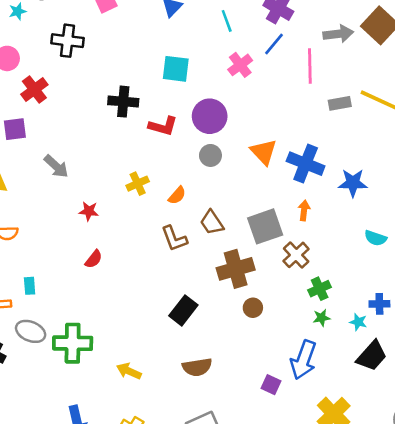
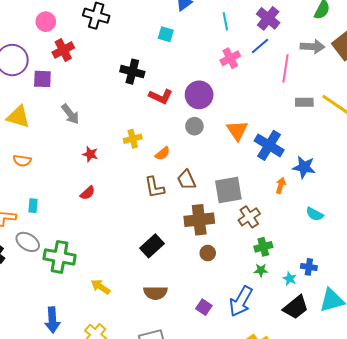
cyan square: (176, 69) -> (166, 34), moved, size x0.7
orange arrow: (304, 210) -> (281, 185), moved
purple square: (271, 385) -> (204, 307), moved

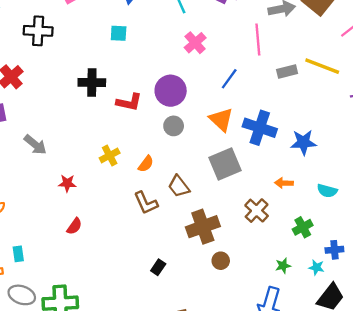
blue line: (260, 46) -> (229, 79), moved
orange arrow: (281, 185) -> (284, 183), moved, turned -91
gray square: (228, 190) -> (225, 164), moved
black rectangle: (152, 246) -> (158, 267), size x0.6
green cross: (263, 247) -> (303, 227), moved

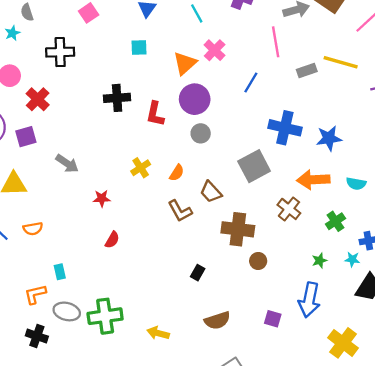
red L-shape: (129, 102) -> (155, 114), turned 95
orange triangle: (221, 120) -> (185, 63), moved, turned 40
orange arrow: (284, 183) -> (313, 180), size x1.8
brown cross: (203, 227) -> (238, 229), turned 32

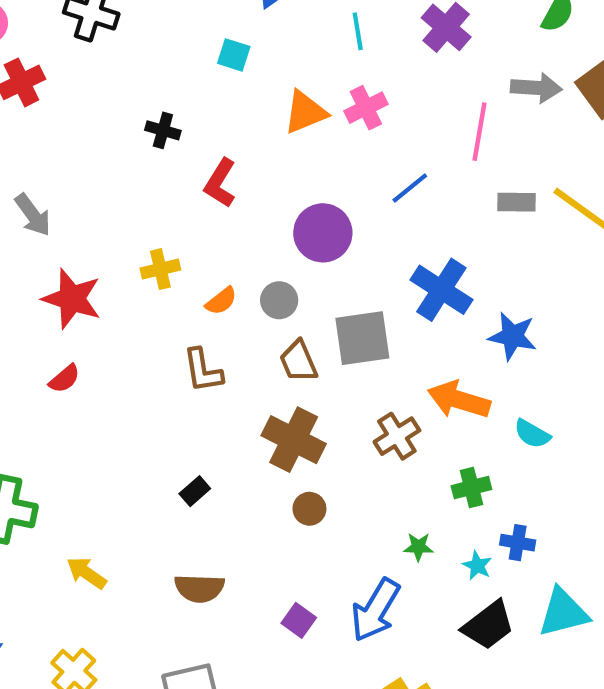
black cross: (117, 98) -> (163, 130), size x0.7
purple circle: (195, 99) -> (323, 233), moved
gray circle: (201, 133) -> (279, 300), moved
brown trapezoid: (211, 192) -> (299, 361), moved
red star: (102, 198) -> (72, 299), size x1.8

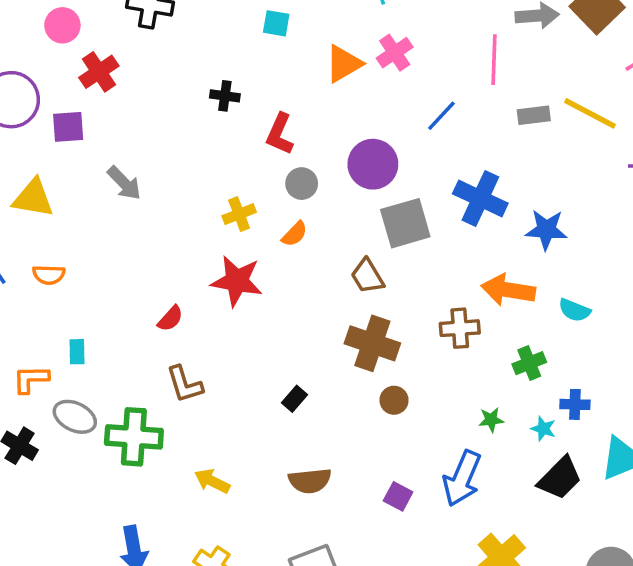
red star: (72, 299) -> (237, 281), moved
gray circle: (279, 300) -> (302, 184), moved
gray square: (362, 338) -> (405, 223), moved
brown L-shape: (203, 371) -> (185, 384), moved
brown cross: (397, 436) -> (460, 328), turned 36

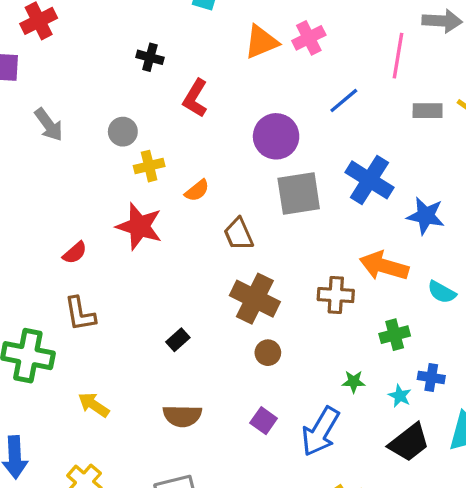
gray circle: (302, 184) -> (123, 132), moved
brown trapezoid: (367, 276) -> (239, 234), moved
purple square: (398, 496) -> (264, 421), moved

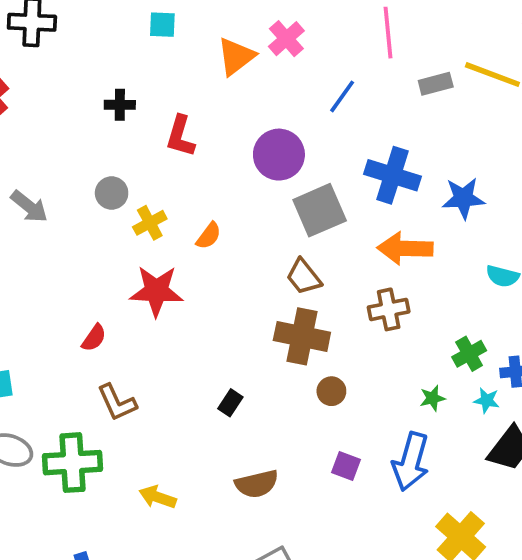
brown trapezoid: (239, 234) -> (304, 277), moved
orange arrow: (384, 266) -> (405, 248), moved
green cross: (395, 335) -> (469, 354), moved

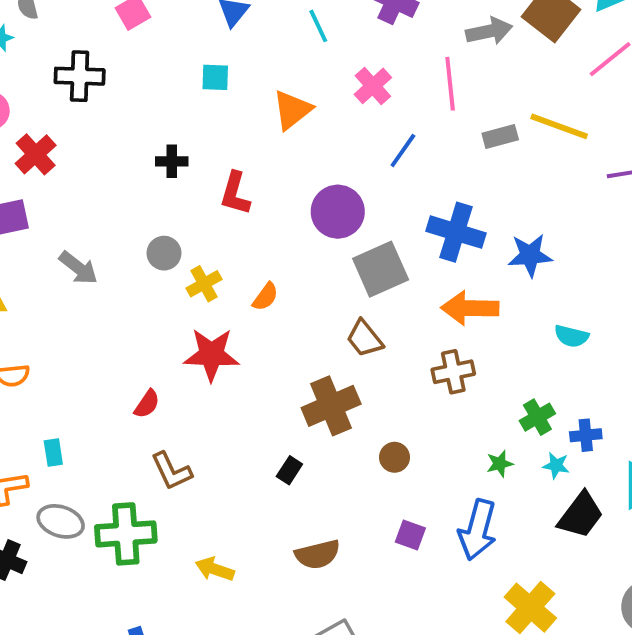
pink cross: (286, 39) -> (373, 86), moved
brown cross: (302, 336) -> (331, 406), moved, turned -34

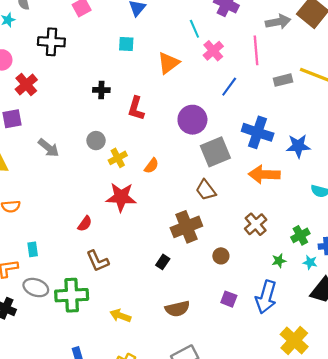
cyan line: (318, 26) -> (194, 29), moved
brown cross: (453, 372) -> (256, 224), moved, turned -30

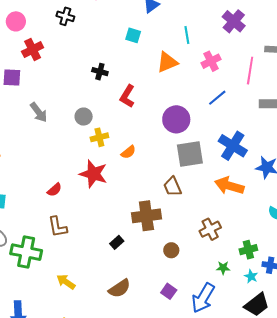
cyan line: (194, 29) -> (187, 35), moved
black cross: (51, 42) -> (65, 16), size x0.7
brown semicircle: (177, 309) -> (119, 288), turned -35

